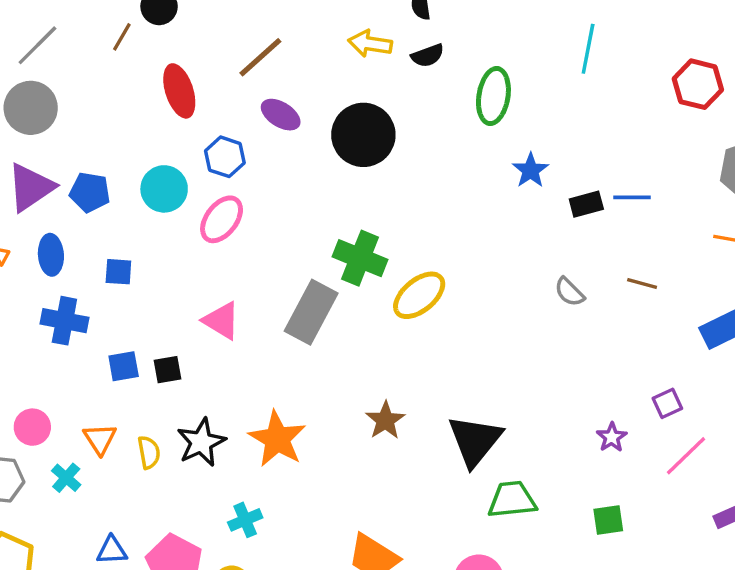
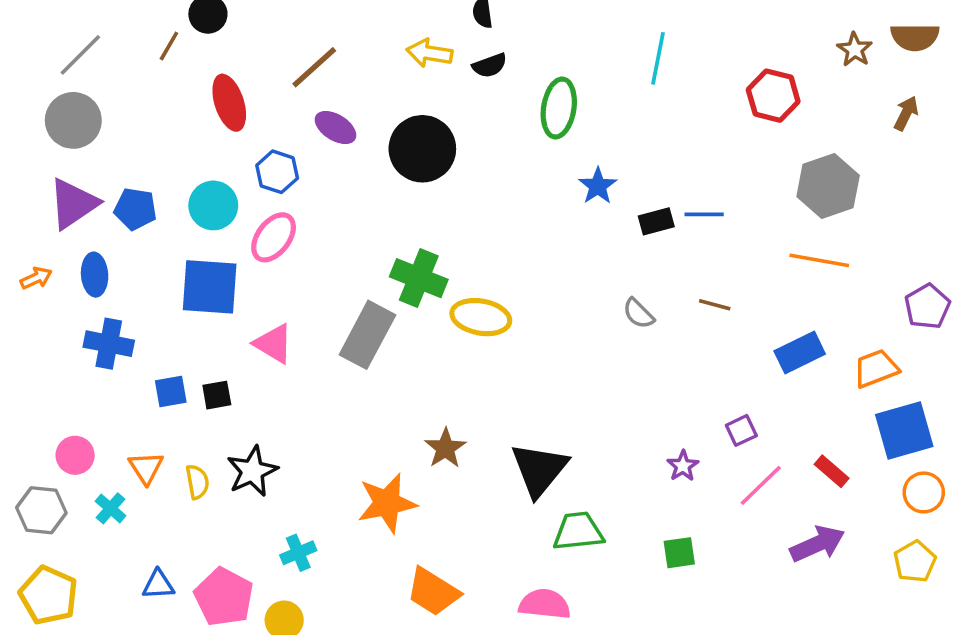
blue square: (118, 272) -> (210, 287), moved, size x2.0
yellow ellipse: (419, 295) -> (481, 317), turned 50
orange star: (277, 439) -> (387, 503), moved, turned 30

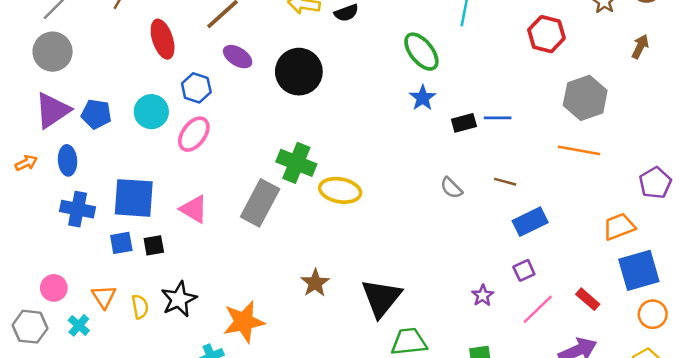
green ellipse: (559, 108) -> (421, 52), moved, turned -48
blue square: (210, 287) -> (134, 198), moved
blue rectangle: (800, 353) -> (530, 222), moved
orange star: (387, 503) -> (244, 322), moved

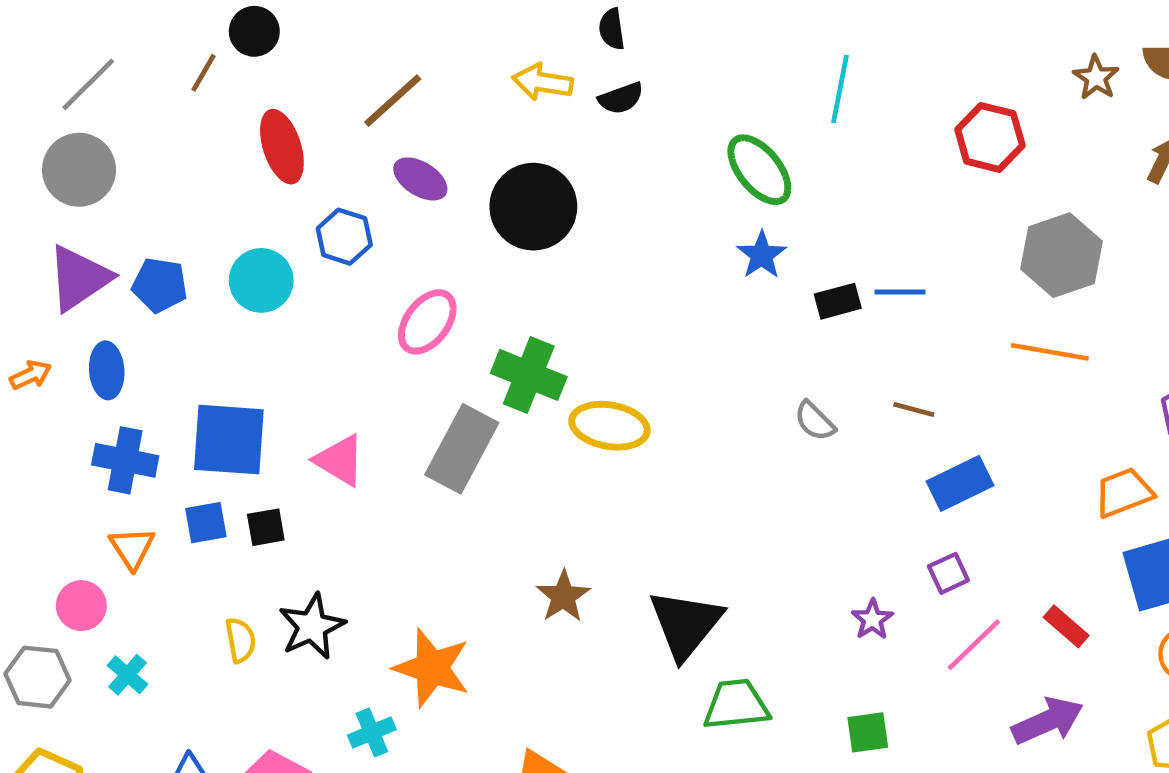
pink ellipse: (194, 134) -> (427, 322), moved
orange triangle: (104, 297) -> (132, 548), moved
orange star: (244, 322) -> (432, 668), turned 30

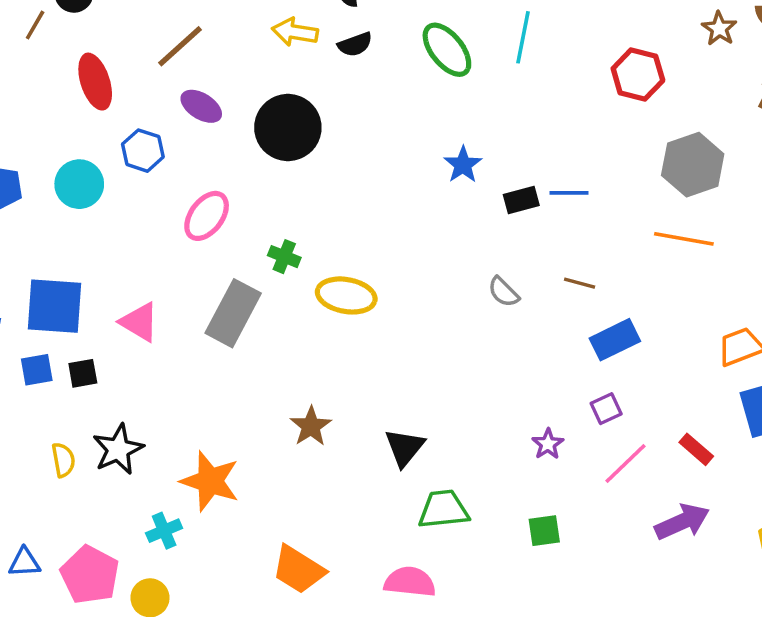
green ellipse: (759, 170) -> (447, 50), moved
green cross: (529, 375) -> (284, 257), size x0.6
black triangle: (686, 624) -> (405, 448), size x0.7

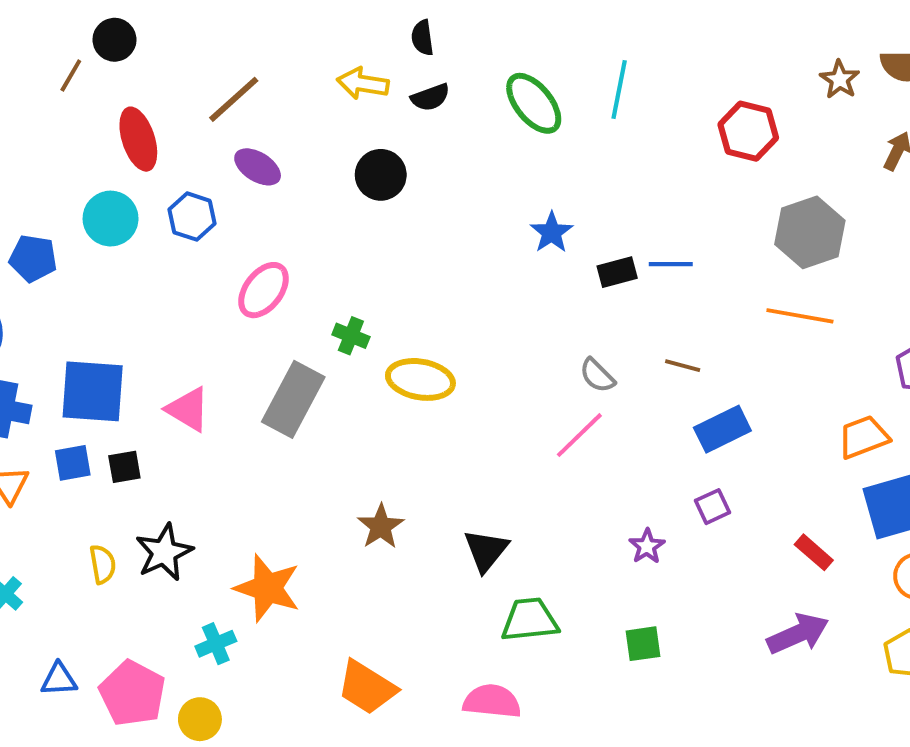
black circle: (288, 128) -> (381, 175), moved, size x0.7
cyan circle: (79, 184) -> (111, 219), moved
pink line: (626, 463) -> (579, 435), moved

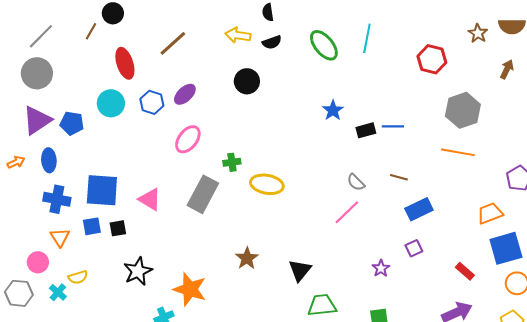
purple ellipse: (258, 167) -> (185, 94), moved, turned -75
green cross: (351, 336) -> (232, 162), turned -30
yellow semicircle: (103, 564) -> (78, 277), moved, turned 84

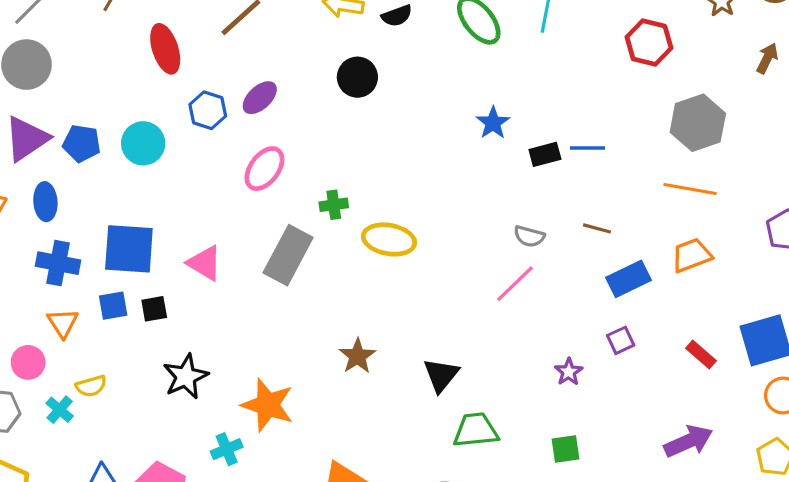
cyan circle: (111, 103) -> (143, 143), moved
gray semicircle: (356, 182) -> (529, 236), turned -30
orange trapezoid: (490, 213) -> (692, 255), moved
red rectangle: (465, 271) -> (701, 355), moved

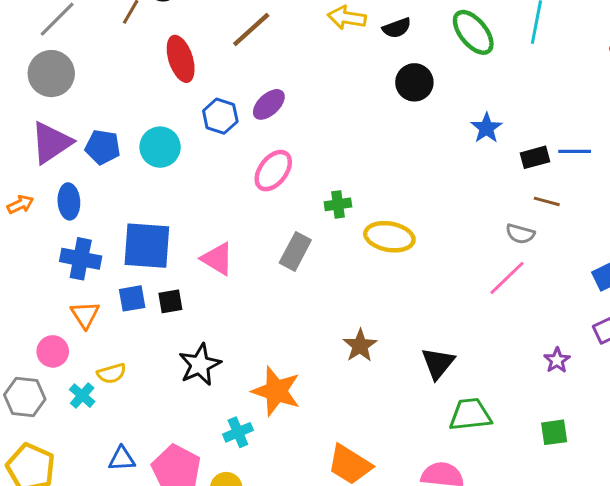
black circle: (357, 77) -> (414, 82), moved
brown line: (597, 228) -> (547, 201), moved
gray rectangle: (288, 255) -> (295, 251), size x0.7

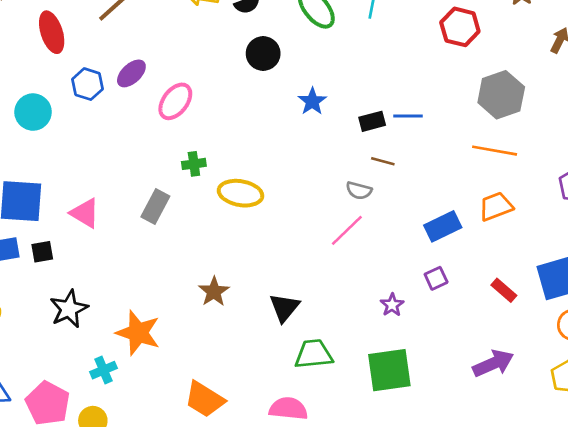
blue star: (486, 128) -> (312, 101), moved
pink ellipse: (273, 171) -> (175, 101), moved
green square: (554, 432) -> (389, 370), size x1.8

